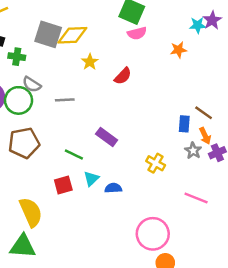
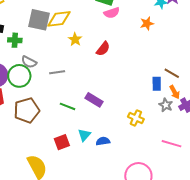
green line: (74, 154) -> (67, 106), moved

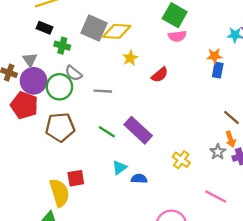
blue rectangle: (157, 84) -> (218, 70), moved
purple rectangle: (94, 100) -> (138, 130), size x1.4
red square: (62, 142) -> (76, 178), moved

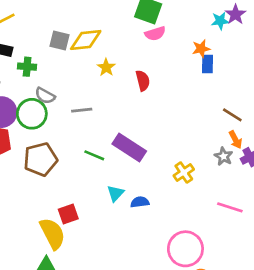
gray square: (94, 28) -> (59, 41), size x0.7
red semicircle: (160, 75) -> (143, 81), turned -54
yellow cross: (181, 160) -> (184, 172), turned 30

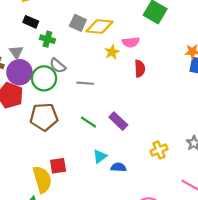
pink semicircle: (155, 34) -> (131, 42), moved
purple rectangle: (129, 147) -> (118, 121), size x0.7

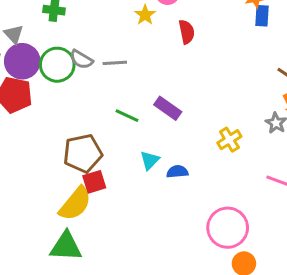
gray semicircle: (58, 66) -> (81, 59), moved
brown pentagon: (44, 117) -> (83, 153), moved
yellow semicircle: (42, 179) -> (75, 204), turned 64

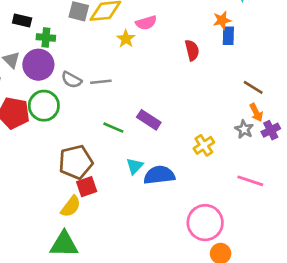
red semicircle: (187, 32) -> (192, 50), moved
purple circle: (22, 61) -> (38, 65), moved
green circle: (57, 65) -> (44, 106), moved
blue semicircle: (177, 172) -> (159, 175), size x1.6
yellow semicircle: (75, 204) -> (71, 206), size x0.7

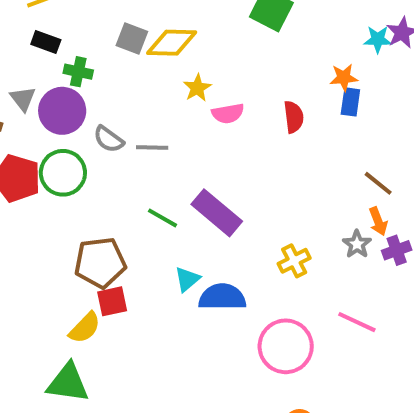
pink semicircle: (146, 23) -> (228, 113), moved
purple rectangle: (149, 120) -> (217, 213), size x1.4
pink circle: (205, 223) -> (286, 346), moved

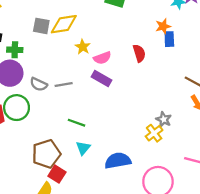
purple rectangle: (217, 213) -> (102, 78), moved, size x0.7
gray star: (357, 244) -> (164, 119), moved
cyan triangle: (187, 279) -> (83, 148), moved
red square: (112, 301) -> (57, 174), turned -36

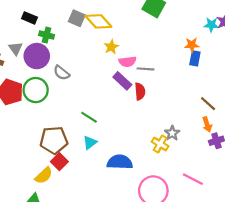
yellow diamond: (64, 24) -> (98, 21), turned 44
red semicircle: (139, 53) -> (140, 91), moved
gray line: (64, 84) -> (145, 69), moved
yellow cross: (154, 133) -> (160, 144), turned -35

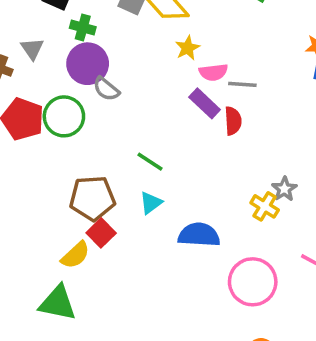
purple circle: (37, 56) -> (88, 64), moved

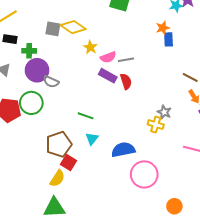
pink circle: (253, 282) -> (144, 174), moved

